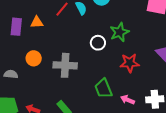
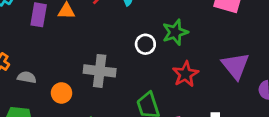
orange circle: (34, 58) -> (61, 93), moved
red star: (130, 63) -> (185, 74), turned -30

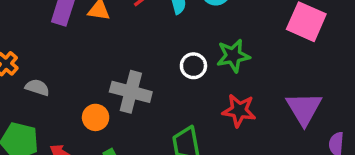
red star: (185, 74) -> (239, 111), turned 30
orange circle: (61, 93) -> (96, 117), moved

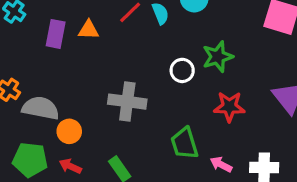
gray semicircle: (37, 87) -> (40, 108), size x1.6
orange circle: (96, 117) -> (69, 131), moved

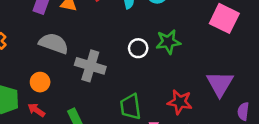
red star: (229, 107) -> (180, 102), moved
gray semicircle: (40, 108) -> (54, 43), moved

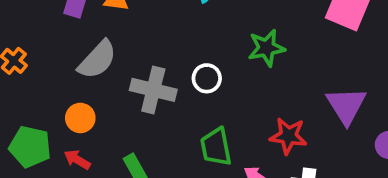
gray semicircle: (54, 43) -> (97, 60), turned 116
white circle: (138, 48) -> (207, 78), moved

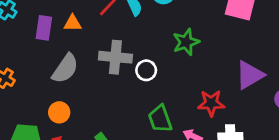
gray cross: (153, 90) -> (115, 57), moved
purple triangle: (346, 105) -> (250, 75), turned 40

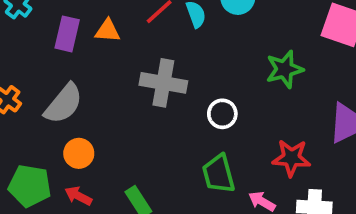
green star: (186, 42) -> (285, 69), moved
gray semicircle: (65, 69) -> (64, 104), moved
white circle: (146, 70) -> (222, 114), moved

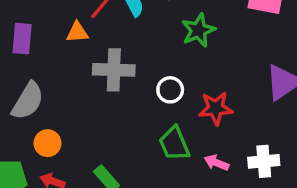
orange triangle: (108, 31) -> (77, 32), moved
green star: (285, 69) -> (198, 30), moved
red star: (291, 158) -> (216, 108), moved

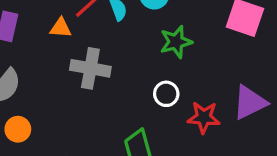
white circle: (170, 90) -> (166, 94), moved
red star: (216, 108) -> (204, 117), moved

